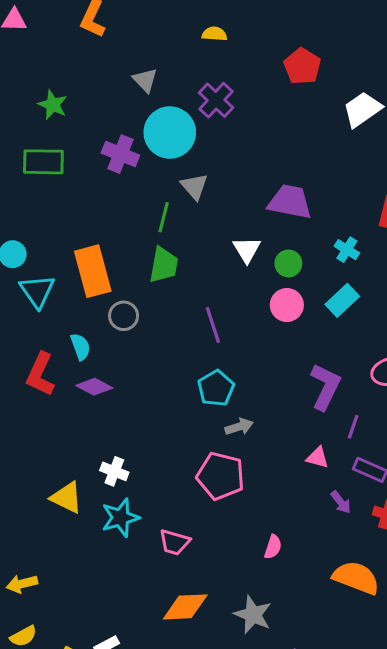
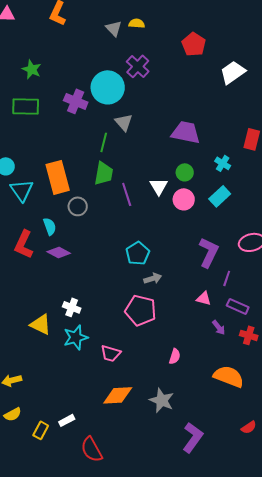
gray triangle: (145, 80) -> (114, 28), moved
white triangle: (247, 250) -> (159, 186), moved
purple line: (213, 325) -> (127, 194), moved

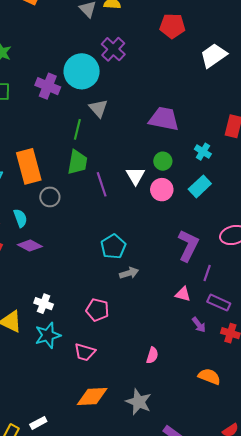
red pentagon: (194, 44) -> (172, 26), turned -30
pink pentagon: (141, 310) -> (97, 310), moved, size x0.7
orange semicircle: (229, 376) -> (209, 376), size x0.7

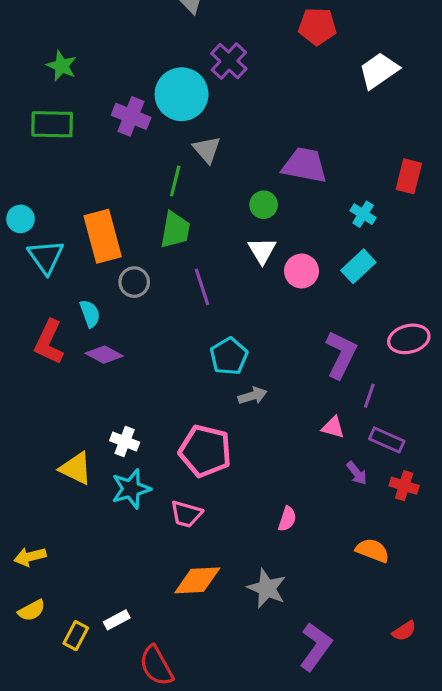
green circle: (163, 161) -> (264, 205), moved
purple line: (102, 184) -> (202, 287), moved
pink pentagon: (97, 310) -> (205, 451), size x1.5

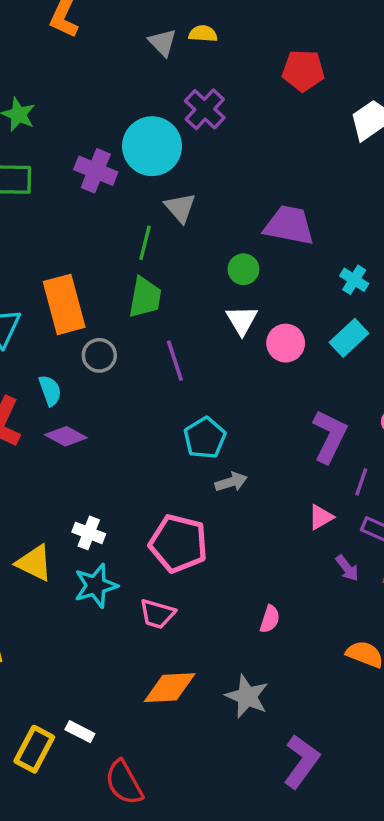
pink triangle: (333, 427) -> (321, 517), turned -45
white rectangle: (117, 620) -> (80, 732), turned 55
yellow rectangle: (76, 636) -> (34, 749), size x1.4

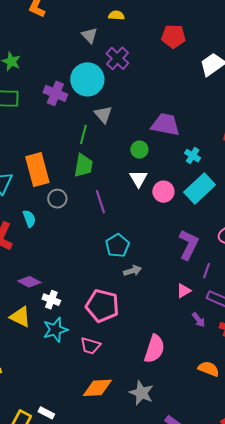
gray triangle: (163, 42) -> (89, 35), moved
cyan cross: (354, 280) -> (193, 156), moved
cyan rectangle: (349, 338) -> (200, 189), size x1.4
purple diamond: (66, 436) -> (29, 282), moved
pink semicircle: (270, 619) -> (154, 349), size x1.8

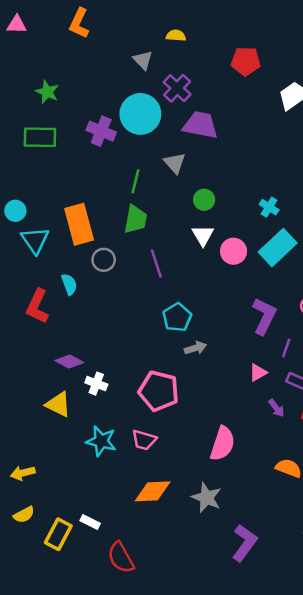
gray triangle: (103, 114) -> (175, 163), moved
purple trapezoid: (165, 124) -> (200, 125), moved
cyan star: (55, 330) -> (101, 441), moved, turned 30

